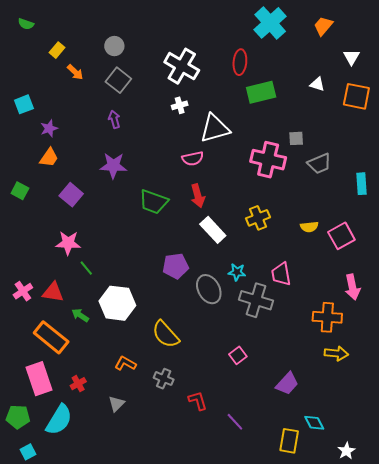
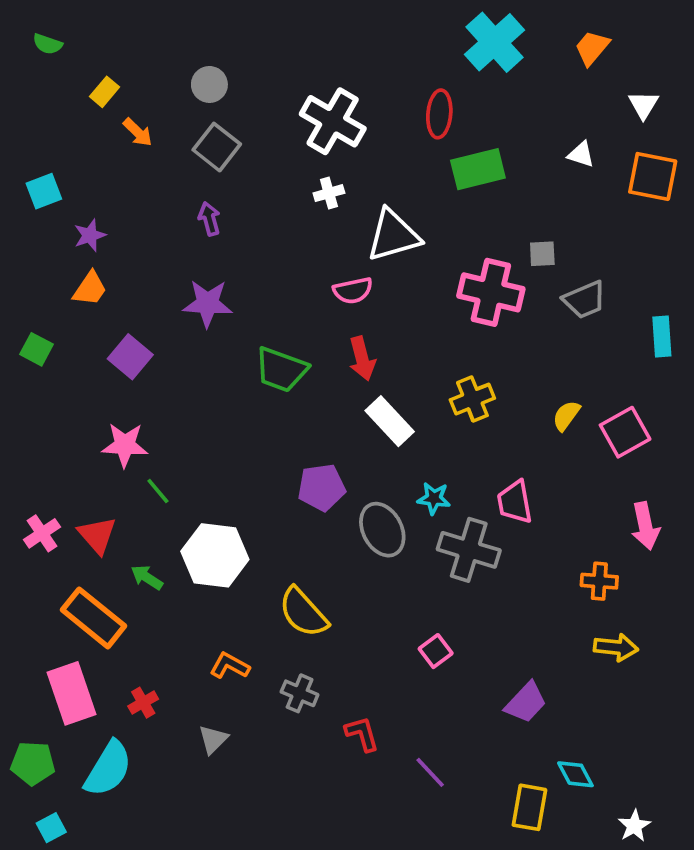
yellow semicircle: (309, 227) -> (566, 416), turned 132
red triangle: (53, 292) -> (97, 535), turned 40
orange cross: (327, 317) -> (599, 581), size x0.7

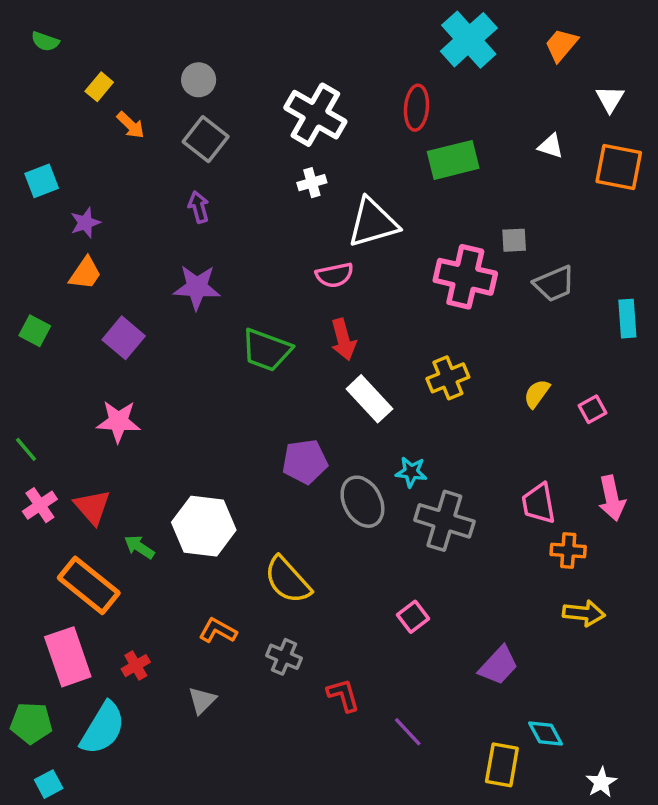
pink square: (625, 432) -> (593, 409), size x0.6
green line: (158, 491) -> (26, 449), moved
pink trapezoid: (515, 502) -> (539, 503), moved

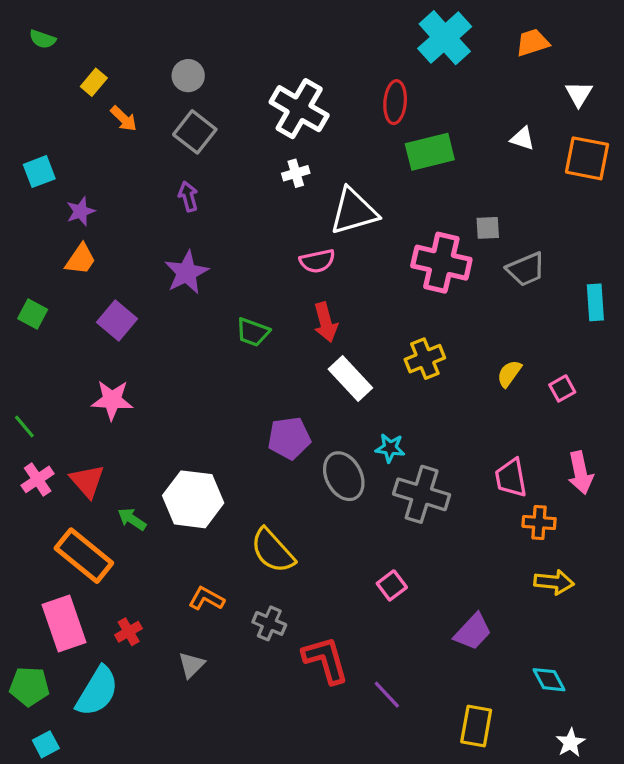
orange trapezoid: (561, 45) -> (532, 43), turned 32
purple star: (197, 287) -> (187, 273), turned -30
green trapezoid: (267, 350) -> (253, 332), size x0.7
red L-shape: (343, 695) -> (326, 660), size x1.5
cyan diamond: (546, 734) -> (549, 680), moved

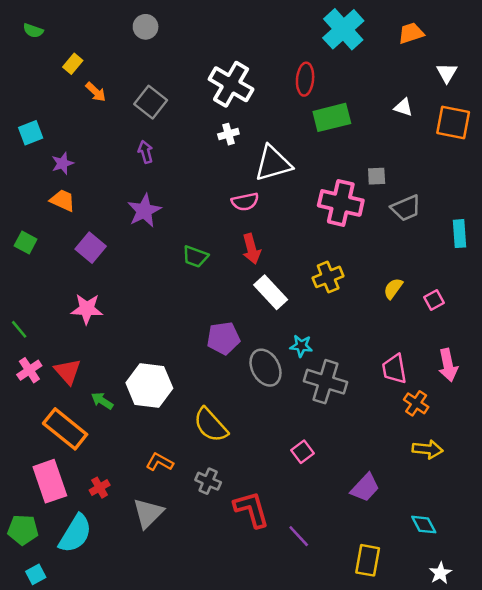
gray circle: (188, 76) -> (146, 27), moved
orange trapezoid: (81, 259) -> (63, 200), turned -100
orange cross: (539, 522) -> (416, 403), turned 30
gray triangle: (191, 665) -> (148, 513), size x1.5

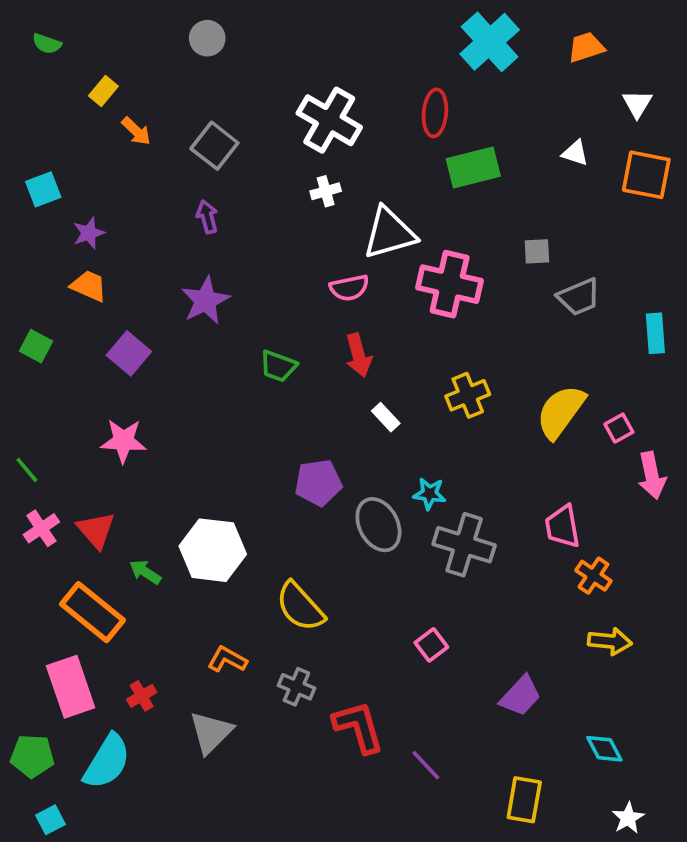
pink cross: (341, 203) -> (450, 284), moved
yellow semicircle: (393, 288) -> (561, 412), size x1.8
white rectangle: (271, 292) -> (386, 417), size x0.6
pink arrow: (448, 365) -> (652, 475), moved

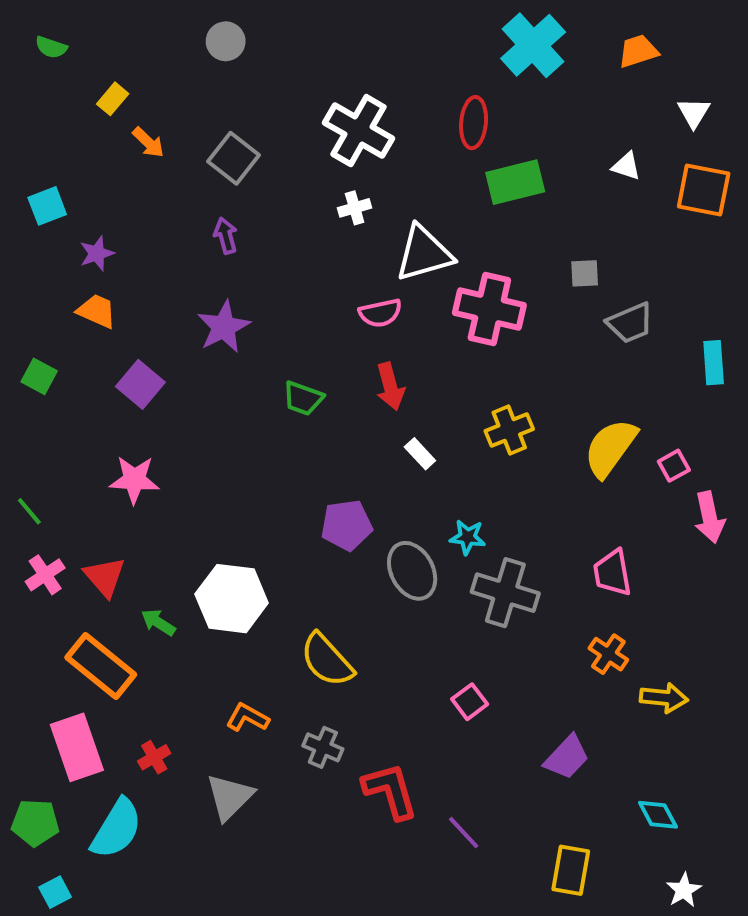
orange cross: (593, 576) -> (608, 654), moved

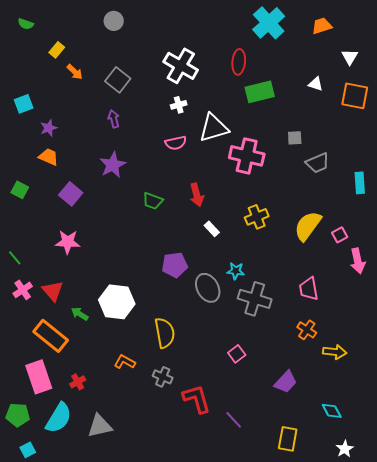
pink semicircle: (380, 313) -> (176, 143), moved
yellow semicircle: (327, 660) -> (165, 333), turned -148
gray triangle: (230, 797) -> (100, 426), moved, turned 32

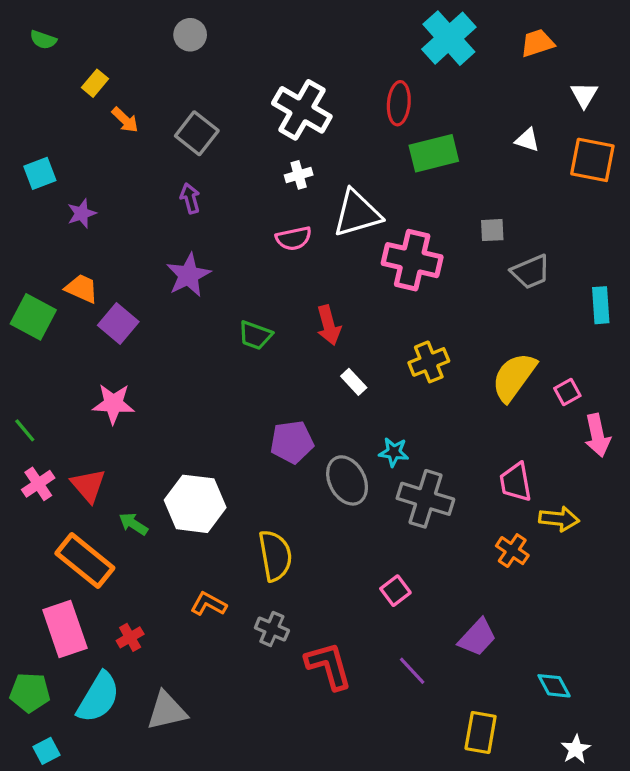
orange trapezoid: (49, 157) -> (82, 288), moved
green square: (20, 190) -> (33, 317), size x1.5
yellow arrow: (335, 352) -> (559, 519), moved
purple line: (234, 420) -> (412, 671), moved

